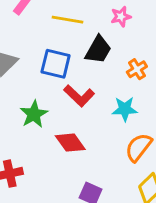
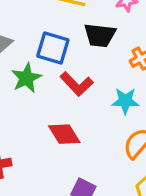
black trapezoid: (98, 50) -> (100, 35), turned 64
green star: (34, 114) -> (26, 78), moved

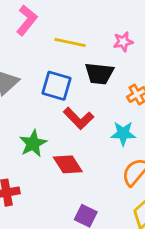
green star: (26, 78) -> (33, 143), moved

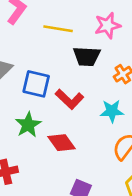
pink star: (123, 42) -> (108, 25), size x1.4
blue square: (56, 86) -> (36, 84), moved

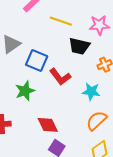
red diamond: (62, 143) -> (48, 125), moved

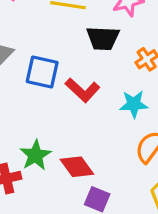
green star: (25, 91) -> (35, 155), moved

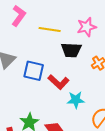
cyan star: (134, 104) -> (76, 100), moved

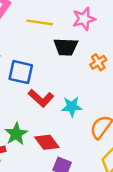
red L-shape: (58, 82) -> (41, 98), moved

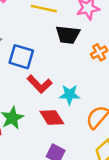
red diamond: (47, 142) -> (52, 118), moved

